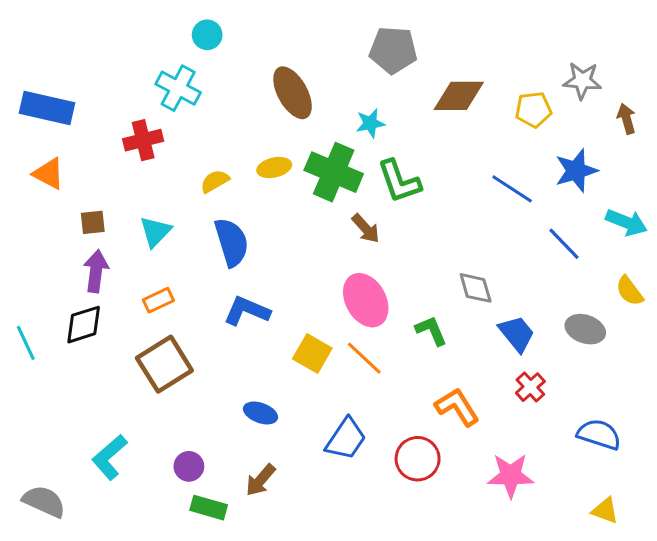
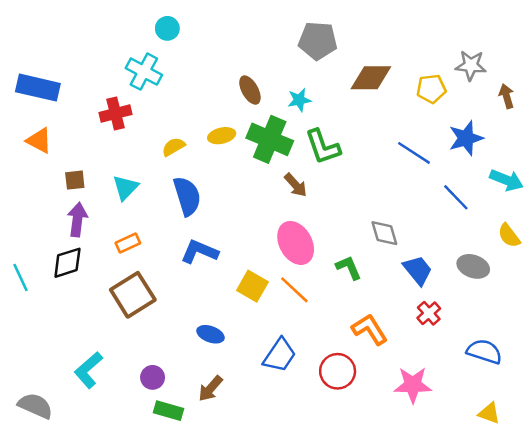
brown ellipse: (293, 93) -> (250, 90), moved, size x0.7

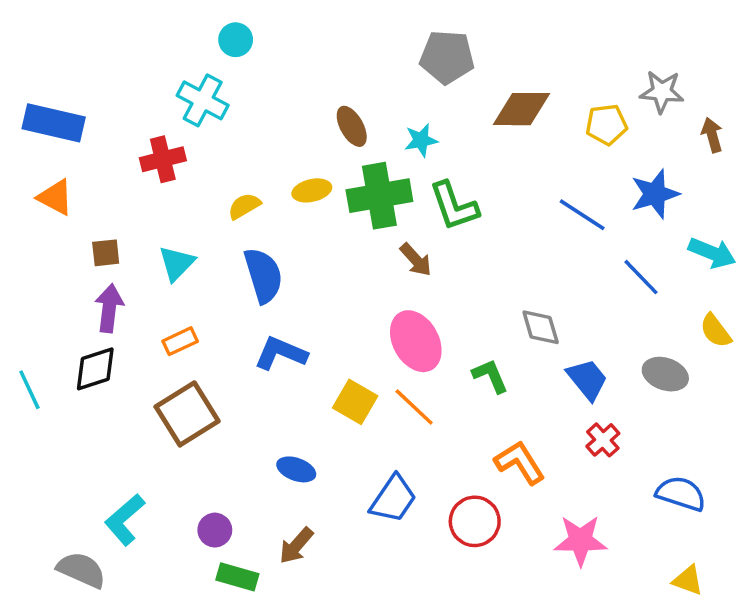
green cross: (270, 139) -> (379, 196), turned -33
gray semicircle: (35, 406) -> (81, 570), moved

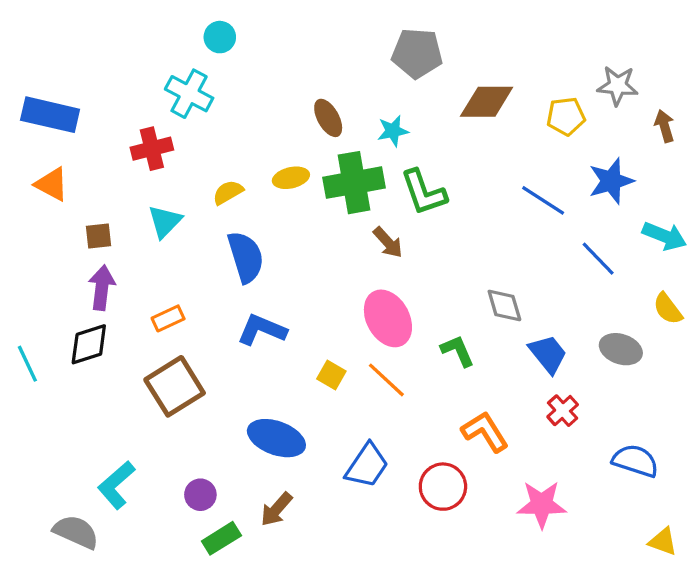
cyan triangle: (177, 263) -> (165, 221), moved
yellow square: (355, 402) -> (331, 375), size x0.7
blue ellipse: (296, 469) -> (276, 438), size x1.6
green rectangle: (237, 577) -> (221, 538), turned -48
yellow triangle: (688, 580) -> (663, 542), moved

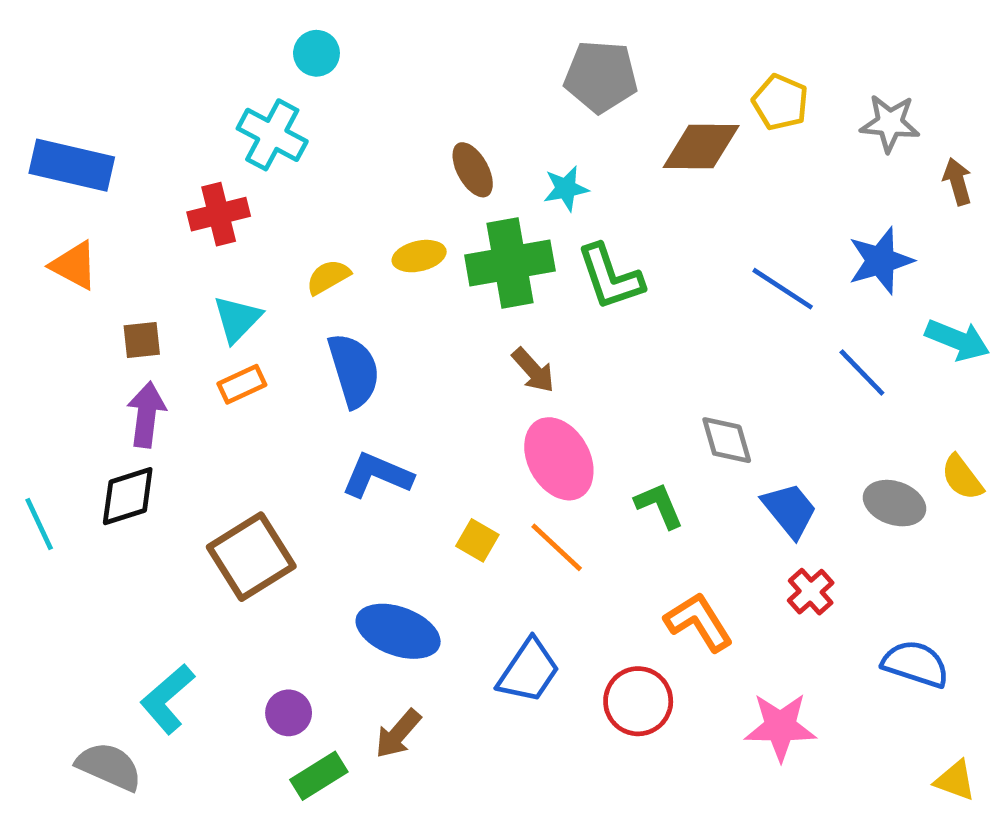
yellow pentagon: (566, 116) -> (780, 102), moved, turned 30
brown arrow: (388, 242) -> (533, 370), moved
yellow semicircle: (668, 309) -> (962, 477), moved
orange rectangle: (168, 318) -> (242, 384), moved

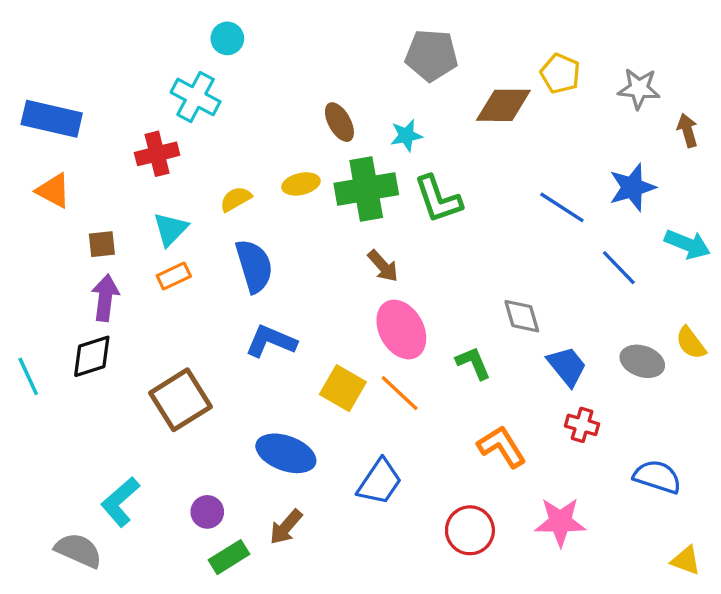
yellow square: (477, 540) -> (343, 388), size x1.5
red cross: (811, 592) -> (582, 425), turned -32
red circle: (638, 701) -> (470, 530), moved

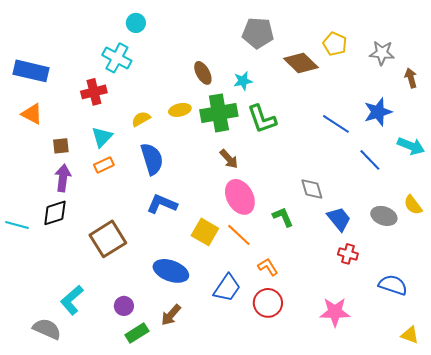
brown diamond: (503, 105) -> (301, 63), turned 44
cyan line: (28, 376) -> (17, 225), turned -50
orange L-shape: (502, 447) -> (268, 267), moved, size x0.7
red circle: (470, 530) -> (268, 303), moved

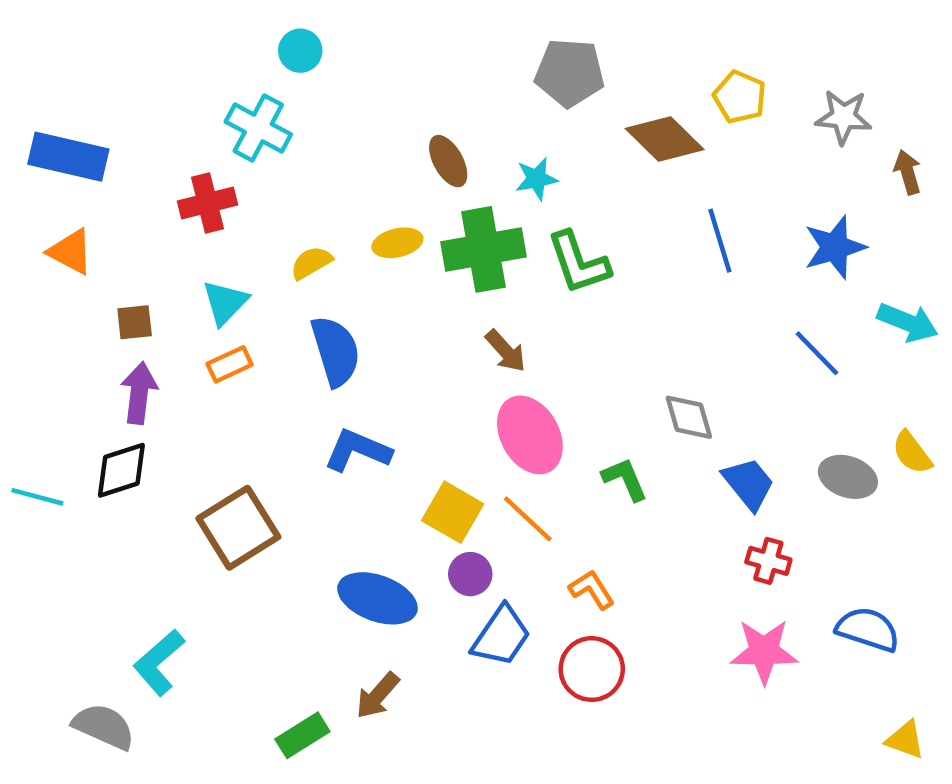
blue line: (336, 124) -> (720, 241), moved, turned 40
purple circle: (124, 306) -> (470, 574), moved
pink star: (335, 312) -> (764, 651), moved

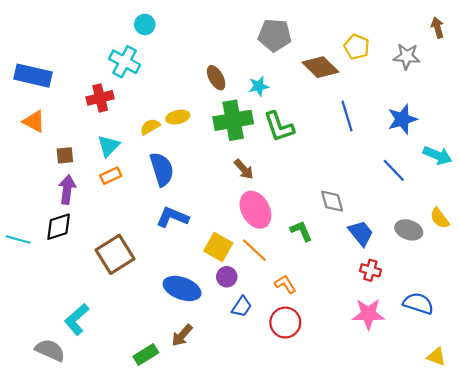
brown arrow: (908, 172) -> (438, 28), moved
yellow ellipse: (397, 243) -> (178, 117), moved
blue trapezoid: (501, 636) -> (242, 307), size x0.7

